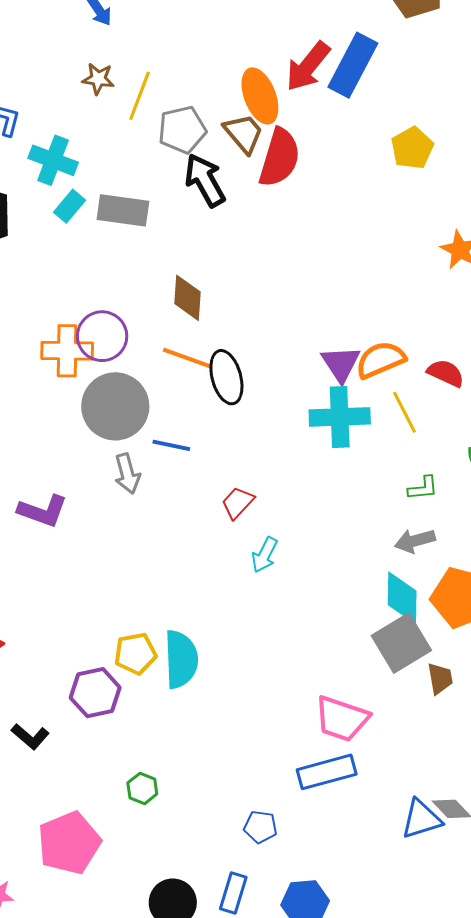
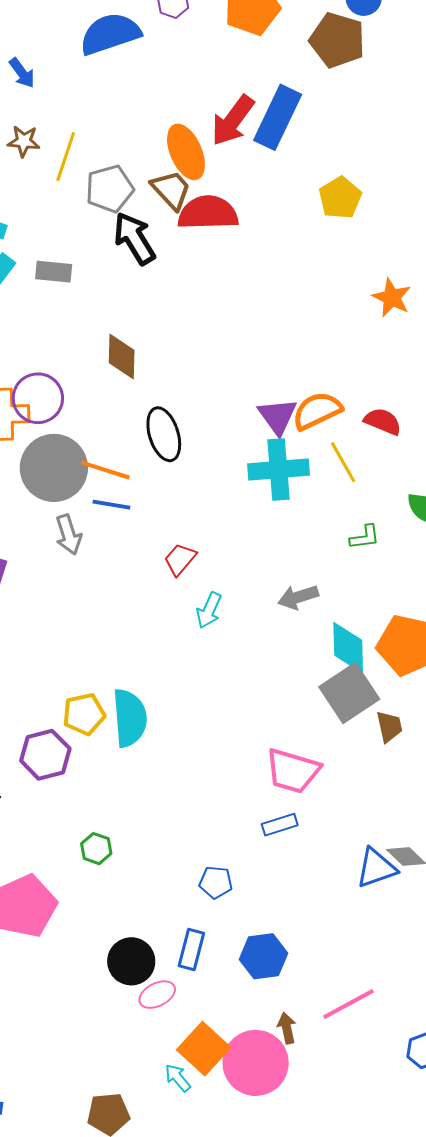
red semicircle: (280, 158) -> (208, 213), turned -106
gray rectangle: (123, 210) -> (54, 272), size x0.7
orange line: (187, 358) -> (105, 470), moved
gray arrow: (415, 541) -> (298, 597), moved
blue rectangle: (327, 772) -> (280, 825), size x0.6

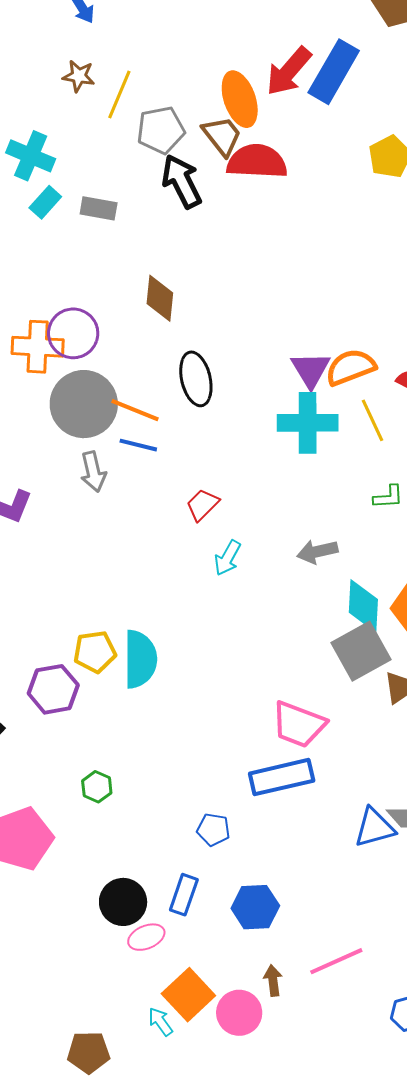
blue rectangle: (280, 825) -> (282, 777), size x1.8
pink circle: (256, 1063) -> (239, 1013), size x0.7

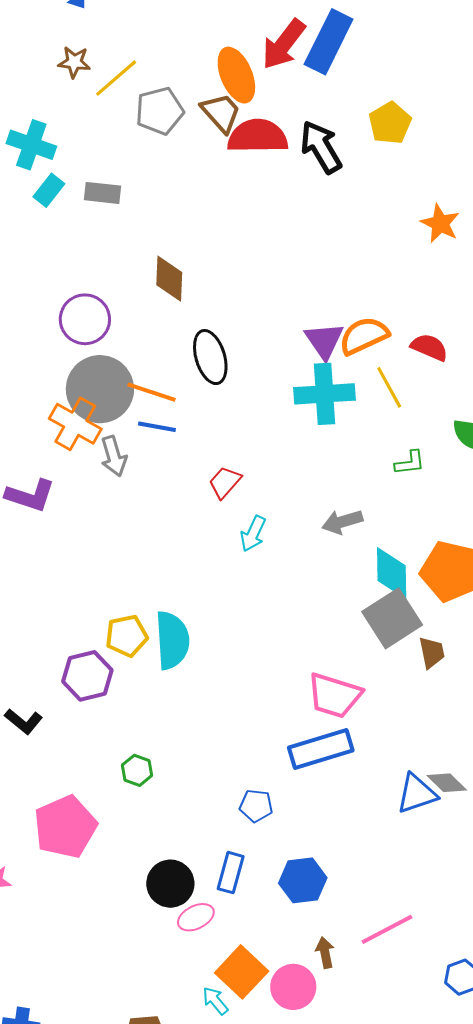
yellow line: (119, 95) -> (116, 78), turned 30
black arrow: (182, 181) -> (321, 147), moved
orange cross: (38, 347) -> (75, 424), moved, turned 30

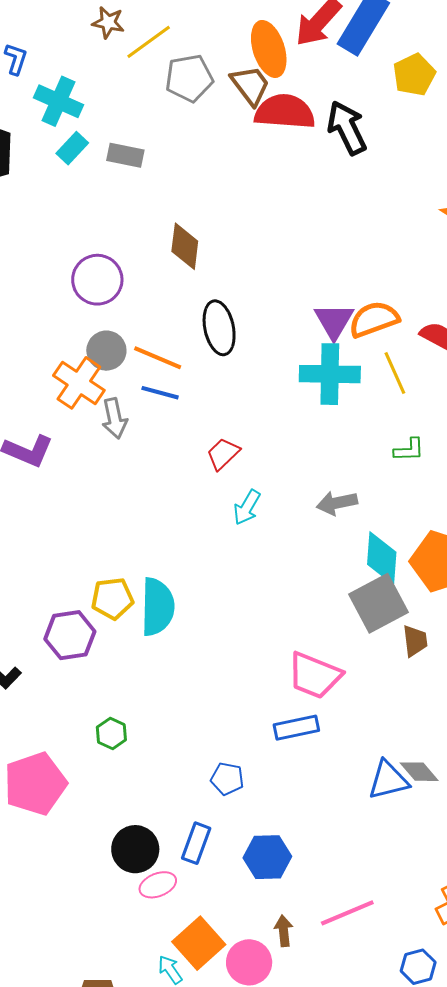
yellow pentagon: (390, 123) -> (414, 75), moved
gray circle: (100, 389) -> (106, 351), size x0.6
blue rectangle: (321, 749) -> (296, 728), size x0.7

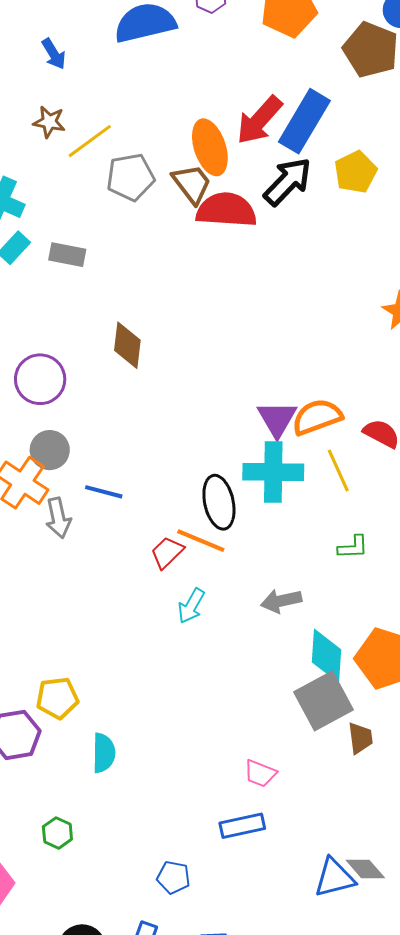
black arrow: (347, 128) -> (288, 182), moved, turned 70
black ellipse: (219, 328) -> (219, 502), moved
orange line: (158, 358) -> (201, 541), moved
cyan semicircle: (157, 607) -> (104, 753), moved, size x0.7
pink trapezoid: (315, 675) -> (260, 773), size x0.6

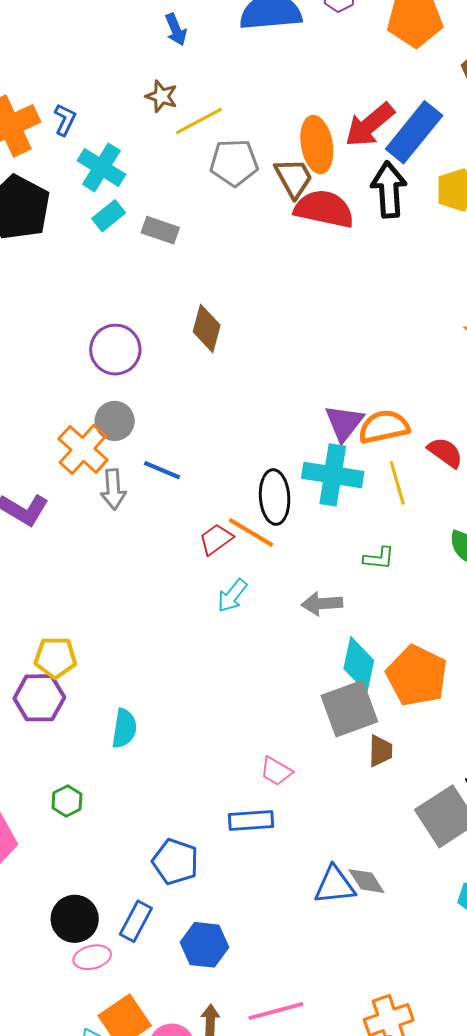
black arrow: (288, 182) -> (389, 190), turned -56
green L-shape: (353, 547) -> (379, 558), moved
yellow pentagon: (57, 698) -> (55, 658), moved
blue pentagon: (173, 877) -> (175, 862), size x1.4

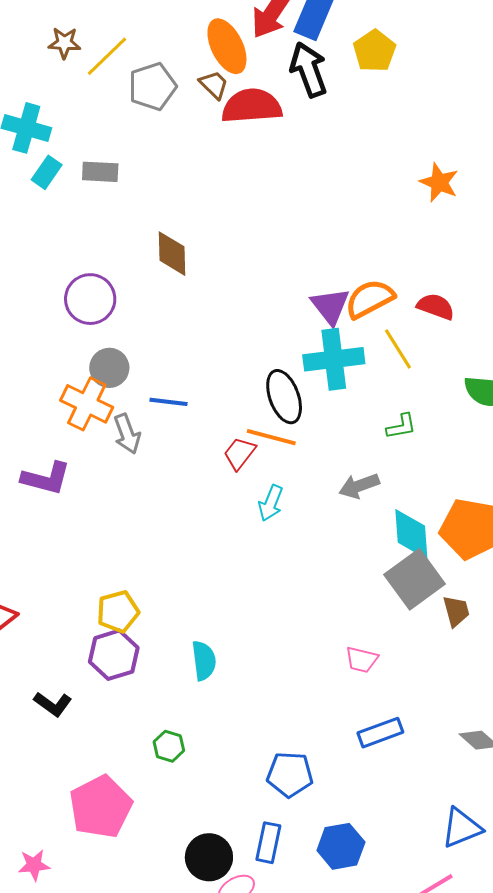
brown trapezoid: (294, 178) -> (214, 85), size x0.7
blue rectangle: (251, 821) -> (380, 733), moved
blue triangle: (335, 885) -> (462, 828), moved

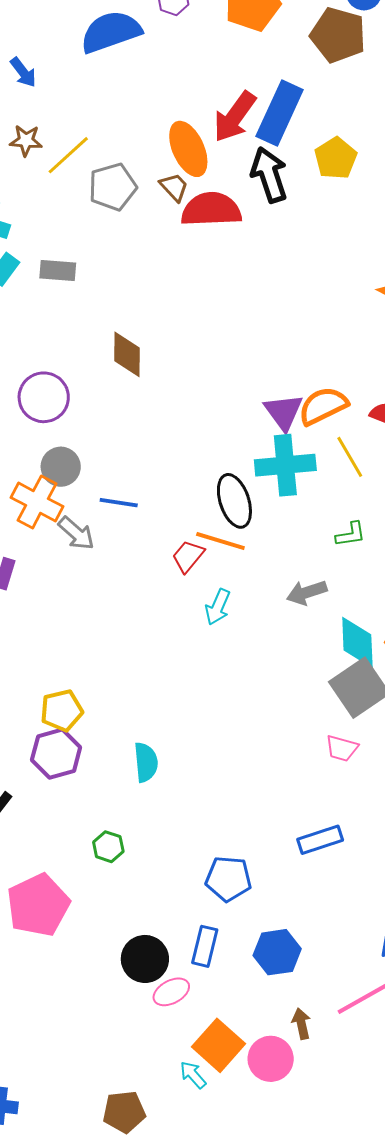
gray arrow: (127, 434) -> (76, 533), turned -30
pink trapezoid: (362, 660) -> (342, 748), moved

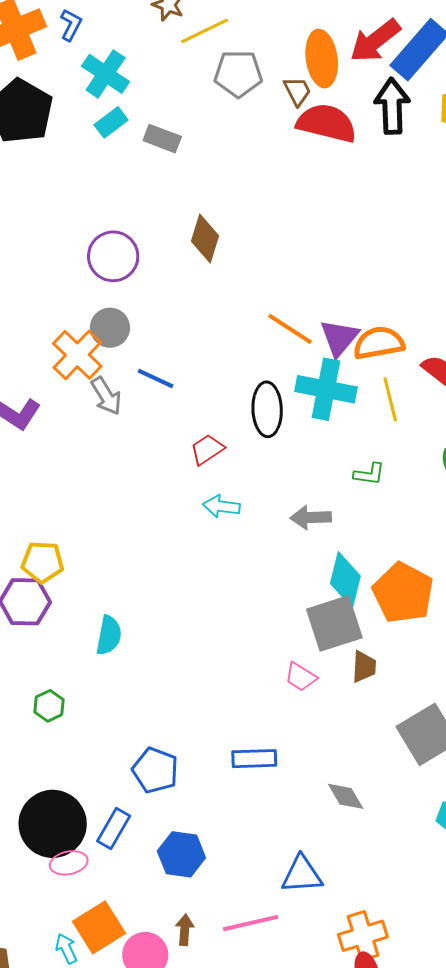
orange line: (220, 541) -> (290, 329), moved
cyan arrow: (218, 607) -> (221, 506), turned 57
black circle: (145, 959) -> (53, 824), size x1.4

